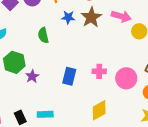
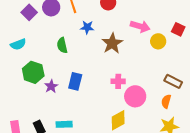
brown star: (91, 17) -> (112, 43), moved
blue rectangle: (69, 76) -> (75, 81), moved
pink circle: (126, 78) -> (135, 96), moved

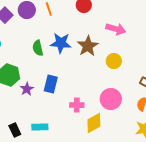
blue star: (87, 27) -> (61, 43), moved, size x1.5
yellow circle: (158, 41) -> (114, 61), moved
pink cross: (118, 81) -> (77, 105), moved

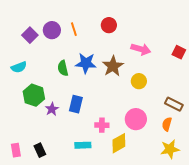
cyan rectangle: (40, 127) -> (83, 145), moved

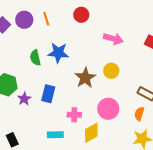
brown star: (113, 66) -> (85, 78), moved

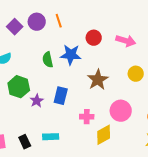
red circle: (81, 15) -> (94, 38), moved
yellow circle: (111, 71) -> (136, 74), moved
cyan rectangle: (55, 135) -> (51, 137), moved

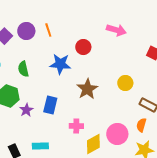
pink arrow: (126, 41) -> (116, 30), moved
green semicircle: (48, 60) -> (23, 69), moved
pink circle: (121, 111) -> (117, 134), moved

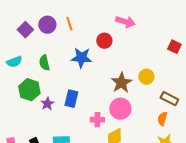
pink arrow: (116, 30) -> (125, 22), moved
brown star: (87, 89) -> (121, 83), moved
pink circle: (117, 134) -> (120, 109), moved

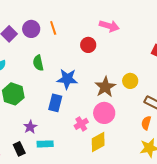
blue star: (81, 58) -> (67, 79), moved
green semicircle: (44, 63) -> (38, 63), moved
purple star: (47, 104) -> (30, 127), moved
pink cross: (97, 120) -> (81, 124), turned -32

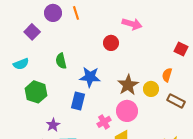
orange line: (53, 28) -> (76, 13), moved
purple circle: (31, 29) -> (53, 13), moved
yellow circle: (130, 81) -> (151, 89), moved
orange semicircle: (146, 123) -> (167, 75), moved

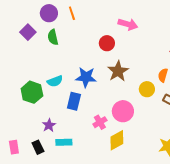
green semicircle: (61, 61) -> (53, 37), moved
cyan semicircle: (21, 64) -> (55, 81), moved
brown star: (128, 85) -> (118, 71), moved

